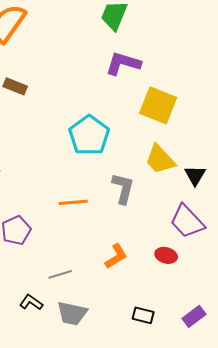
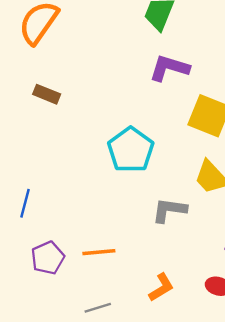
gray L-shape: (123, 188) -> (169, 210), turned -96
orange line: (73, 202) -> (99, 252), moved

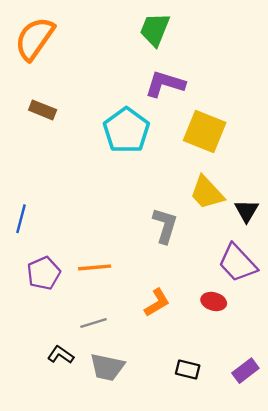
cyan pentagon: (131, 150) -> (126, 130), moved
gray L-shape: (169, 210) -> (165, 226), turned 99

